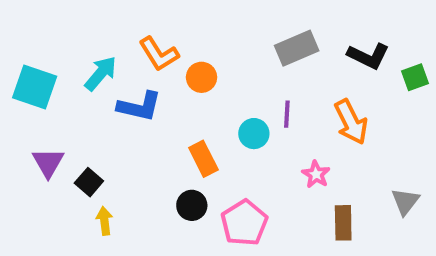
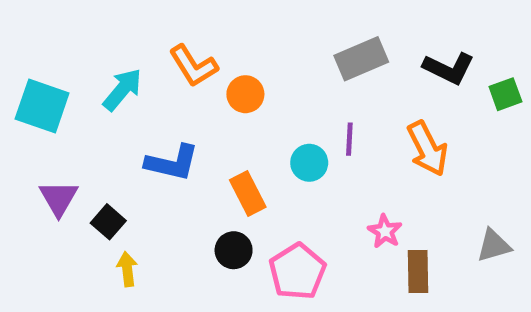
blue L-shape: (139, 106) -> (172, 163), moved
pink star: (316, 174) -> (385, 231), moved
gray triangle: (405, 201) -> (494, 245), turned 36

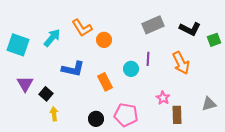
black circle: (234, 250) -> (96, 119), moved
pink pentagon: (297, 272) -> (126, 115), turned -30

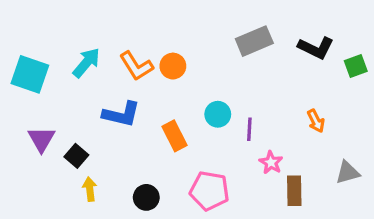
orange L-shape: (82, 28) -> (136, 66), moved
purple line: (148, 59) -> (249, 129), moved
orange arrow: (181, 63) -> (316, 121), moved, size x0.6
black circle: (96, 119) -> (146, 197), moved

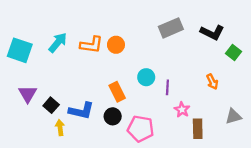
orange L-shape: (136, 66) -> (91, 45), turned -50
green square: (356, 66) -> (233, 53), moved, turned -32
blue L-shape: (121, 114) -> (81, 111), moved
black circle: (146, 197) -> (113, 116), moved

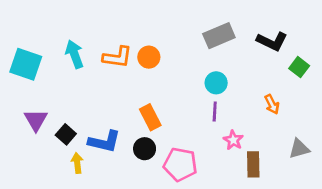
cyan arrow: (58, 43) -> (74, 54), turned -60
cyan circle: (146, 77) -> (216, 83), moved

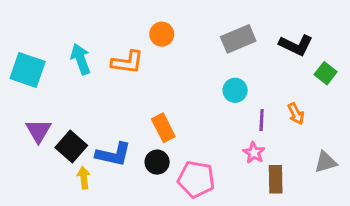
orange circle: (149, 57) -> (162, 34), moved
purple line: (215, 111) -> (262, 120), moved
black square: (66, 134) -> (71, 146), size x1.4

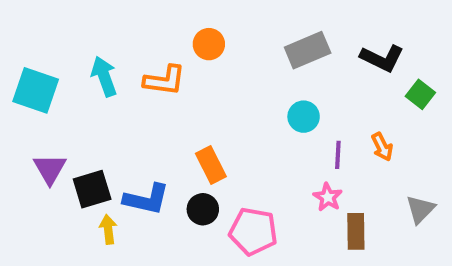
black square: (71, 146) -> (92, 189), turned 32
gray triangle: (326, 162) -> (420, 209), turned -30

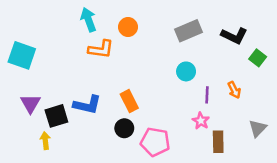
cyan arrow: (104, 76) -> (88, 20), moved
blue L-shape: (146, 199) -> (87, 105), moved
yellow arrow: (108, 229) -> (45, 141), moved

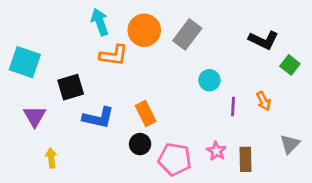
orange circle: (128, 27) -> (144, 30), size x1.5
gray rectangle: (189, 31) -> (187, 34), moved, turned -30
black square: (56, 116) -> (71, 87), moved
pink star: (201, 121) -> (216, 151), moved

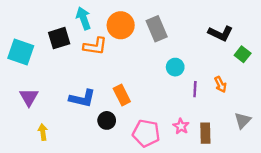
gray rectangle: (187, 34) -> (157, 29), turned -60
black square: (71, 87) -> (59, 38), moved
black circle: (140, 144) -> (107, 120), moved

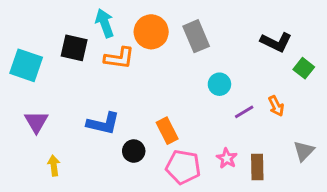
black square: (59, 38) -> (74, 48), turned 30
purple line: (195, 89) -> (244, 112), turned 56
orange rectangle: (122, 95) -> (167, 131), moved

